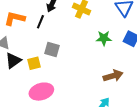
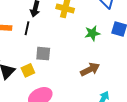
brown arrow: (113, 76) -> (90, 69), moved

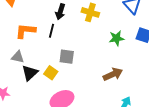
yellow square: (28, 70) -> (51, 73), turned -32

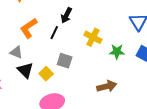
yellow cross: (90, 12) -> (93, 37), moved
orange L-shape: (26, 31) -> (29, 28), turned -50
black triangle: (30, 73) -> (25, 70), turned -42

